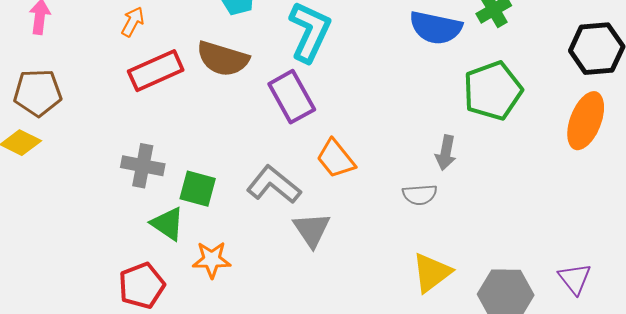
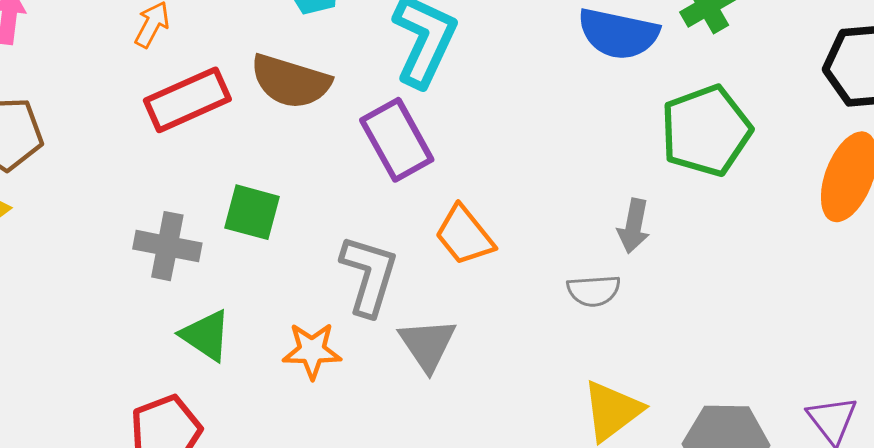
gray L-shape: (274, 185) -> (369, 275), turned 68
green square: (198, 189) -> (252, 212), moved
orange star: (212, 260) -> (312, 351), moved

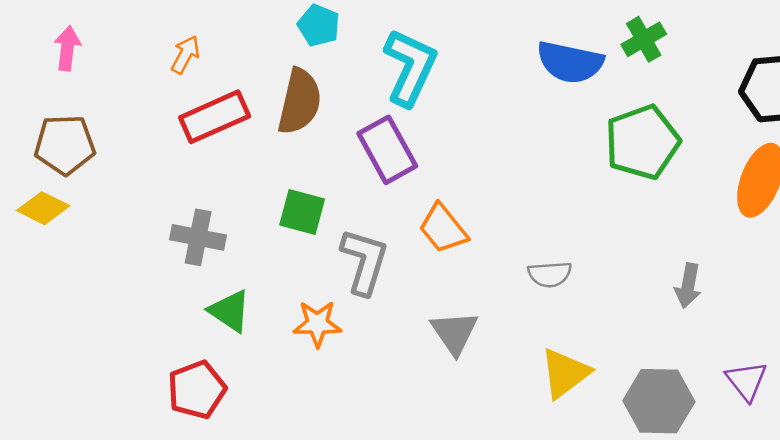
brown semicircle: (290, 81) -> (300, 102), turned -94
green square: (252, 212) -> (302, 212), moved
gray arrow: (634, 226) -> (688, 286), moved
gray triangle: (427, 345) -> (454, 333), moved

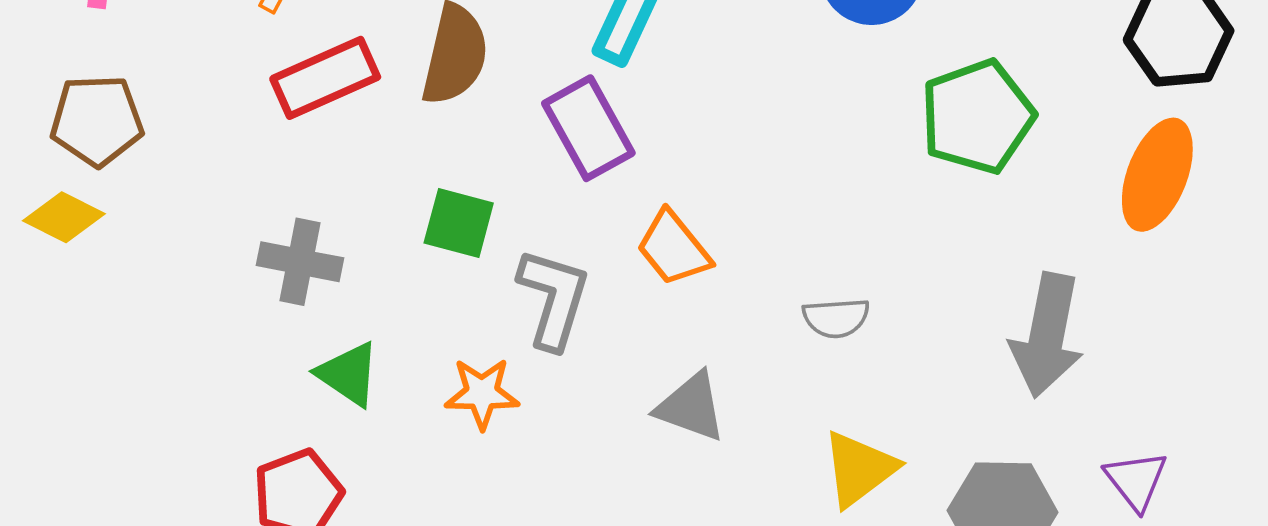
gray arrow: (688, 286) -> (1047, 335), size x1.8
gray triangle: (454, 333) -> (691, 407), turned -36

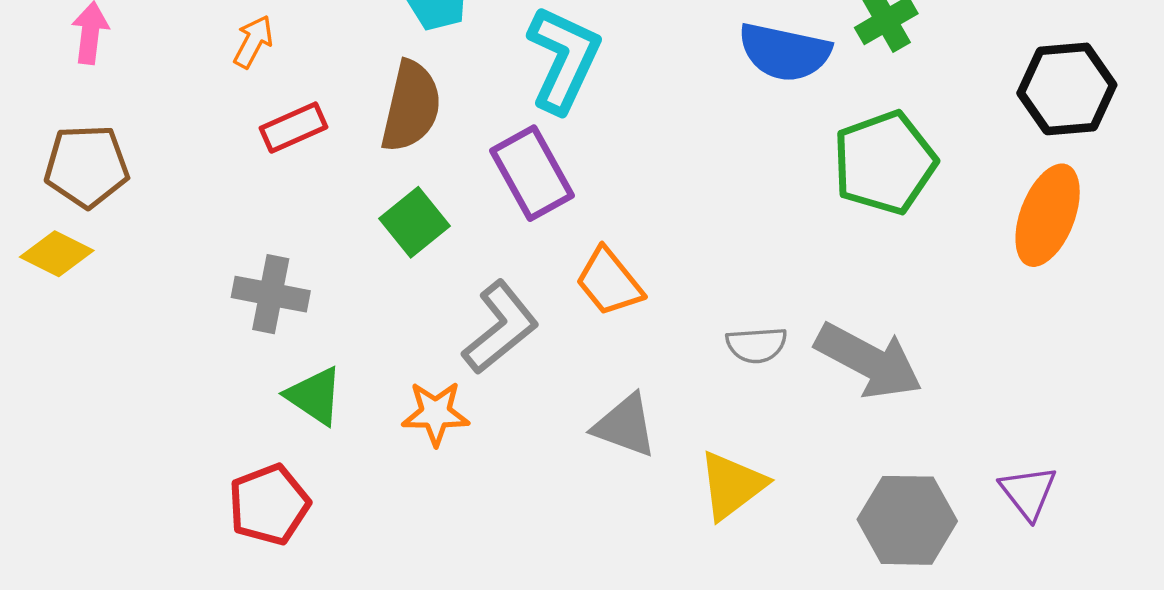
red rectangle: (325, 78) -> (294, 128), size x0.7
green square: (459, 223) -> (415, 222), moved, turned 36
gray L-shape: (554, 299) -> (500, 327), turned 34
gray arrow: (1047, 335) -> (869, 361), moved, turned -73
yellow triangle: (859, 469) -> (732, 485), moved

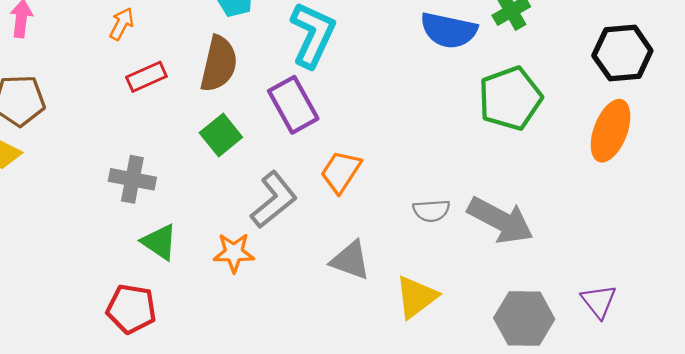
orange trapezoid: (609, 282) -> (341, 172), turned 72
red pentagon: (269, 505) -> (131, 309), turned 30

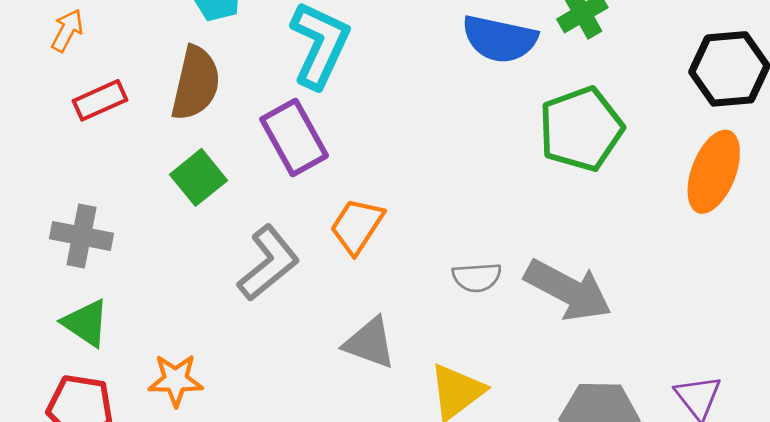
green triangle: (159, 242) -> (86, 323), moved
orange star: (234, 253) -> (176, 380), moved

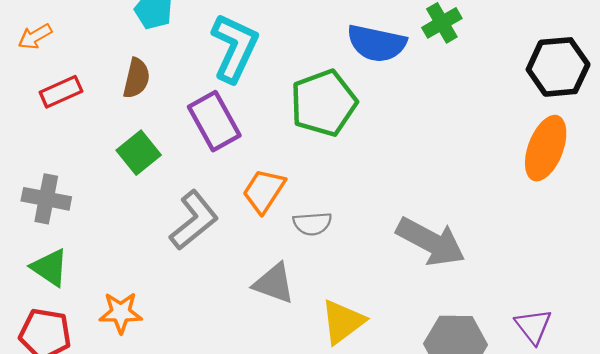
orange arrow: (67, 30) -> (35, 36), turned -148
brown semicircle: (196, 83) -> (136, 78), size x0.7
green pentagon: (581, 129) -> (324, 103), moved
gray semicircle: (477, 277) -> (312, 224), moved

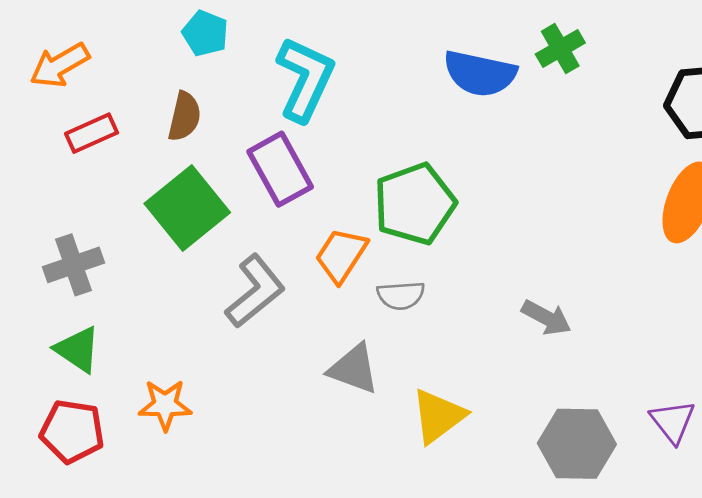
orange arrow: (35, 36) -> (60, 65), size x1.4
green pentagon: (324, 103) -> (415, 204), moved
green square: (139, 153) -> (187, 208), size x1.5
gray cross: (46, 199) -> (74, 265), turned -30
gray arrow: (431, 242) -> (546, 318), size x0.6

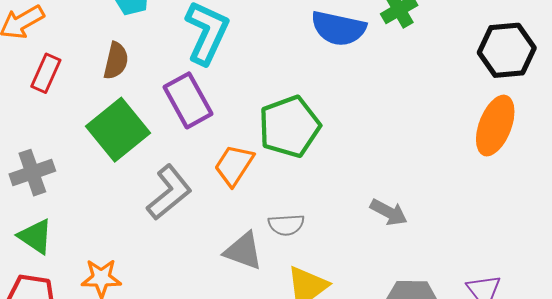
red rectangle: (92, 133) -> (46, 73), turned -42
gray semicircle: (401, 295) -> (286, 225), moved

